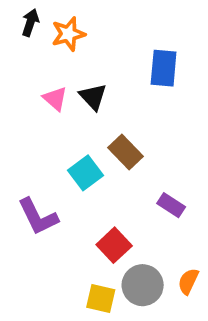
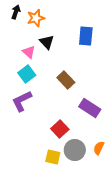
black triangle: (93, 97) -> (47, 42), moved
cyan square: (85, 173) -> (27, 74), moved
purple rectangle: (171, 205) -> (90, 108), size x1.5
purple L-shape: (38, 217) -> (22, 101), moved, turned 90

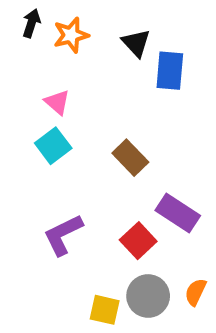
black triangle: (47, 42) -> (136, 43), moved
purple L-shape: (22, 101) -> (63, 235), moved
red square: (60, 129) -> (138, 241), moved

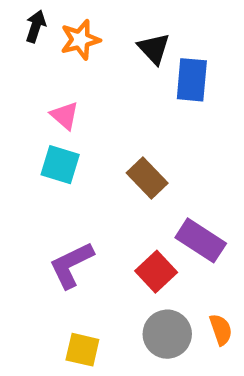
cyan square: (53, 146) -> (60, 165), turned -36
orange semicircle: (196, 292) -> (221, 330), turned 136
yellow square: (105, 310) -> (82, 350), moved

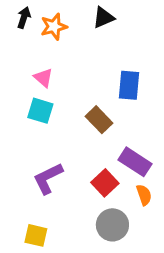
black triangle: (154, 49) -> (103, 18), moved, turned 50
blue rectangle: (192, 80) -> (129, 85), moved
orange semicircle: (221, 330) -> (144, 195), moved
yellow square: (82, 350) -> (36, 235), moved

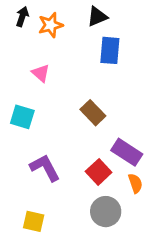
blue rectangle: (129, 85) -> (110, 50), moved
cyan square: (40, 111) -> (22, 117), moved
purple L-shape: (48, 178) -> (45, 168), turned 88

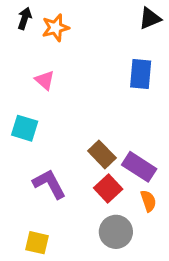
black triangle: (97, 17) -> (150, 18), moved
blue rectangle: (110, 50) -> (141, 74), moved
brown rectangle: (93, 113) -> (102, 154), moved

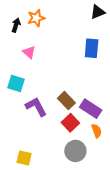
black arrow: (25, 18) -> (16, 25), moved
purple L-shape: (49, 184) -> (36, 107), moved

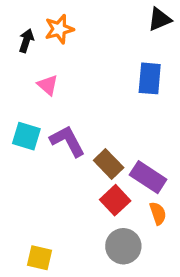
purple L-shape: (36, 107) -> (67, 141), moved

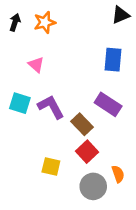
black arrow: (26, 41) -> (15, 22), moved
purple rectangle: (148, 177) -> (108, 104), moved
orange semicircle: (158, 213) -> (118, 174), moved
yellow square: (39, 258) -> (51, 167), moved

